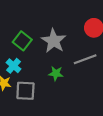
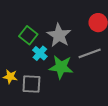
cyan cross: (14, 66) -> (40, 53), moved
green star: (56, 73) -> (61, 67), size x1.6

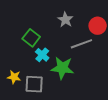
gray star: (59, 35) -> (65, 20), moved, size x0.7
gray line: (90, 53) -> (81, 44), moved

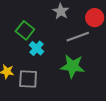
green star: (62, 68) -> (72, 66), moved

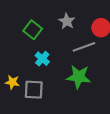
green square: (25, 30) -> (33, 30), moved

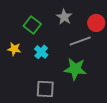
yellow star: (12, 82) -> (14, 49), moved
gray square: (34, 90) -> (45, 89), moved

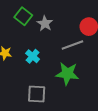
gray star: (64, 17) -> (45, 24), moved
green square: (32, 25) -> (23, 16), moved

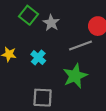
green star: (67, 74) -> (75, 76), turned -30

